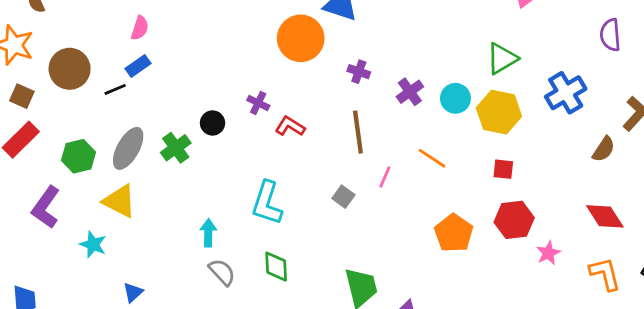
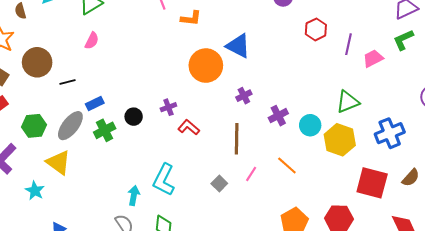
blue rectangle: (138, 66) -> (95, 104), moved
purple cross: (359, 72) -> (244, 96), turned 35
purple cross: (258, 103) -> (168, 107), turned 35
red square: (503, 169) -> (372, 183), moved, size x2.0
cyan arrow: (208, 233) -> (134, 195), moved

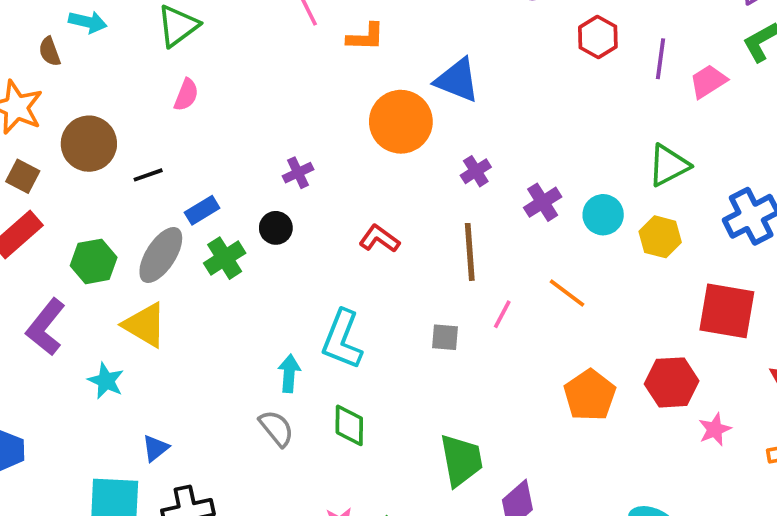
purple cross: (168, 107) -> (298, 173), moved
yellow hexagon: (340, 140) -> (660, 237), size x0.7
gray square: (219, 183) -> (445, 337), turned -35

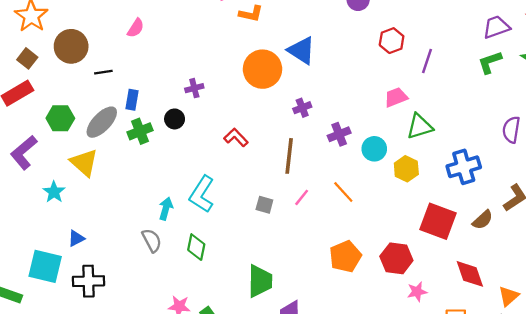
pink trapezoid: (708, 81) -> (396, 97), moved
blue rectangle: (202, 210) -> (132, 100), turned -60

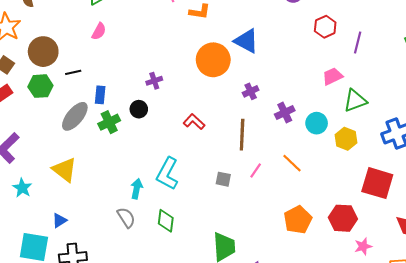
green hexagon: (60, 118) -> (40, 86), moved
yellow triangle: (84, 163) -> (65, 170), moved
cyan star: (54, 192) -> (22, 188), moved

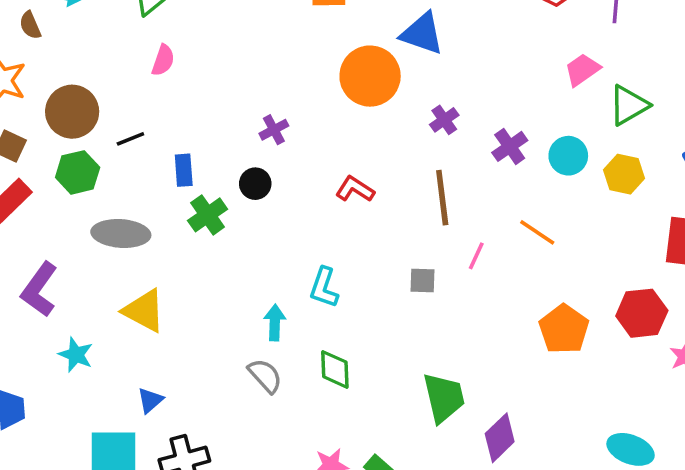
gray ellipse: (75, 116) -> (121, 233), moved, turned 64
cyan L-shape: (167, 174) -> (324, 287), size x0.7

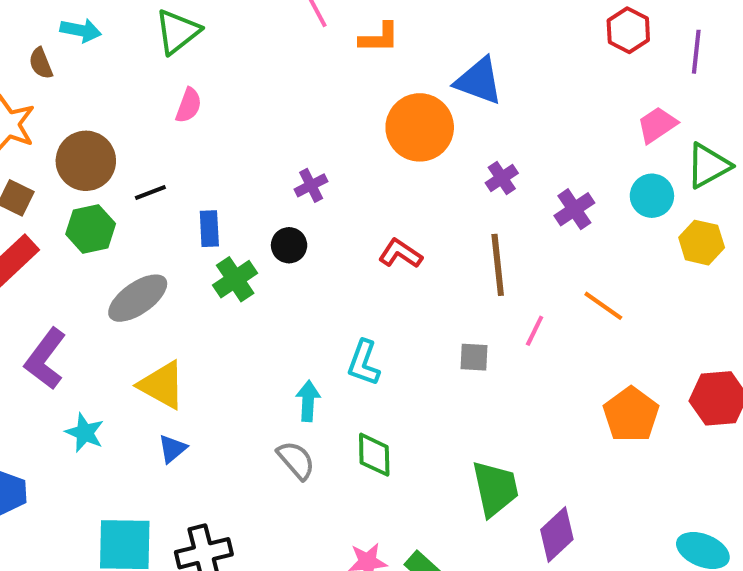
cyan circle: (568, 156) -> (652, 196), moved
gray ellipse: (121, 233) -> (138, 298), turned -40
blue triangle: (150, 400) -> (172, 449), moved

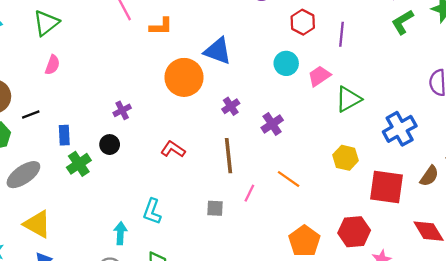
cyan circle: (652, 196) -> (286, 63), moved
yellow hexagon: (702, 243) -> (346, 158), moved

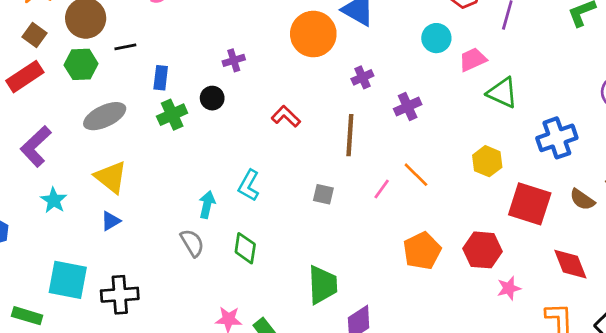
green triangle: (348, 99) -> (502, 93), turned 44
brown semicircle: (429, 176) -> (582, 199), turned 80
pink line: (249, 193) -> (382, 189), moved

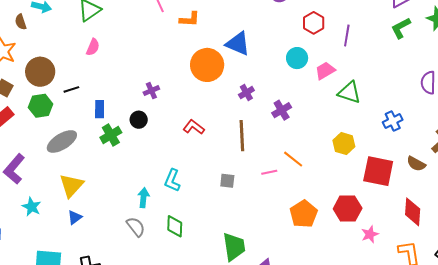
blue cross: (557, 138) -> (393, 121), size x0.7
yellow triangle: (111, 177) -> (71, 185), turned 40
pink line: (382, 189) -> (269, 172), turned 49
red diamond: (570, 264) -> (413, 212), turned 32

